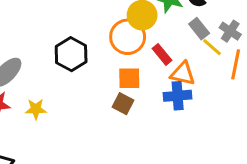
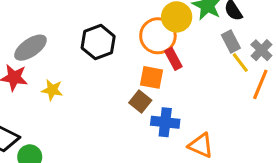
red rectangle: (162, 54) -> (173, 59), moved
orange triangle: (183, 74) -> (201, 145), moved
blue cross: (178, 96) -> (165, 122), moved

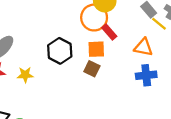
black hexagon: (98, 42) -> (60, 51), moved
blue cross: (165, 122) -> (146, 75), moved
orange triangle: (201, 145) -> (143, 47), moved

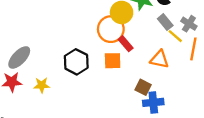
brown square: (92, 69) -> (143, 87), moved
blue cross: (146, 75) -> (153, 102), moved

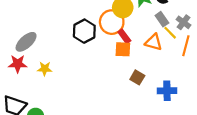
orange triangle: (159, 59) -> (154, 42), moved
orange square: (113, 61) -> (123, 49), moved
black hexagon: (76, 62) -> (84, 31), moved
blue cross: (153, 102) -> (167, 91), moved

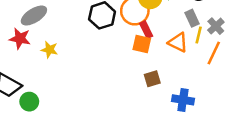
yellow line: (170, 33) -> (199, 35), turned 48
brown square: (137, 77) -> (152, 79), turned 32

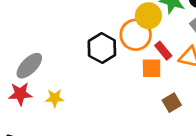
red rectangle: (146, 30) -> (163, 51), moved

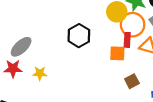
orange circle: (136, 35) -> (133, 25), moved
red rectangle: (163, 51) -> (127, 40), turned 40

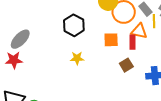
red rectangle: (127, 40) -> (132, 42), moved
yellow star: (40, 73) -> (77, 58), moved

